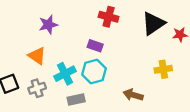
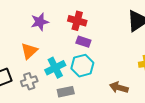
red cross: (109, 17) -> (77, 21), moved
orange triangle: (37, 56) -> (29, 51), turned 42

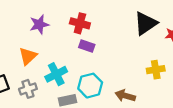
cyan hexagon: (82, 66) -> (90, 86), moved

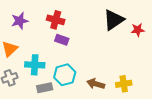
yellow cross: (156, 70) -> (124, 84), moved
cyan cross: (56, 74) -> (35, 65), turned 30

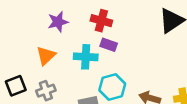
cyan cross: (35, 65) -> (86, 57), moved

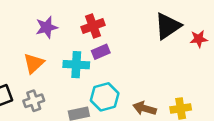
red cross: (101, 21) -> (93, 26), turned -35
purple rectangle: (109, 45) -> (101, 52), turned -42

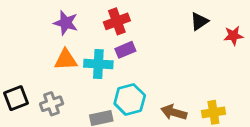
black triangle: (168, 26) -> (199, 21), size x0.6
purple star: (47, 27) -> (66, 23), turned 30
orange triangle: (34, 63) -> (66, 60), moved, turned 40

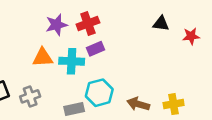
black triangle: (199, 21) -> (161, 23), turned 42
purple star: (66, 23) -> (56, 25), moved, turned -30

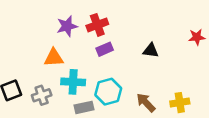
black triangle: (161, 23) -> (151, 50), moved
cyan cross: (72, 61) -> (73, 82), moved
brown arrow: (138, 104) -> (146, 103), turned 30

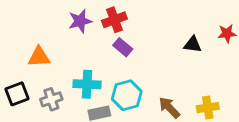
purple rectangle: (105, 49) -> (123, 47), turned 63
black triangle: (151, 50) -> (193, 44), moved
orange triangle: (54, 58) -> (39, 57), moved

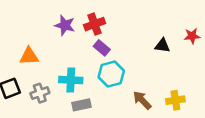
purple star: (80, 21) -> (65, 25), turned 30
cyan hexagon: (127, 95) -> (111, 74), moved

